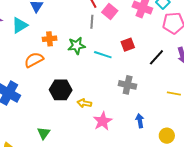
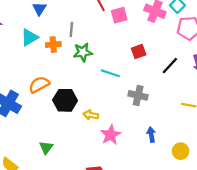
pink square: (110, 12) -> (119, 15), turned 35
gray line: (92, 22) -> (71, 29), moved
cyan triangle: (20, 25) -> (29, 37), moved
cyan line: (103, 55) -> (110, 73), moved
orange semicircle: (34, 60) -> (39, 85), moved

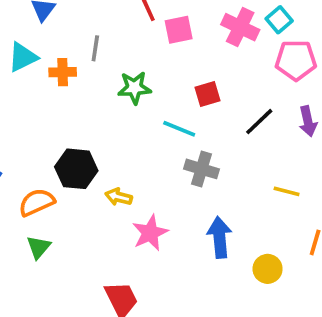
green star: (83, 52) -> (134, 88), moved
cyan line: (110, 73) -> (179, 129), moved
orange semicircle: (39, 85) -> (37, 202), moved
blue arrow: (151, 135) -> (219, 237), size x1.5

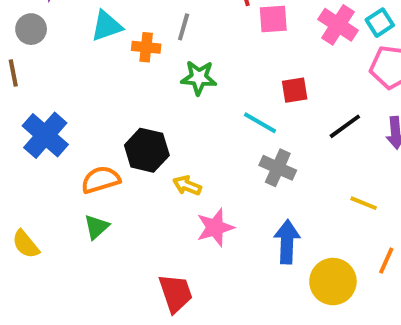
green star: (134, 88) -> (199, 78), moved
yellow circle: (268, 269) -> (333, 282), size x1.5

